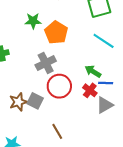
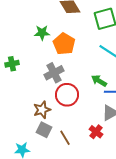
red cross: (90, 90) -> (96, 132), moved
gray square: (35, 101) -> (44, 130), moved
brown star: (18, 102) -> (42, 110), moved

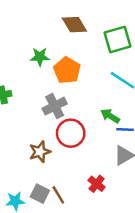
gray square: (44, 130) -> (40, 194), moved
red cross: (96, 132) -> (97, 184), moved
brown line: (65, 138) -> (58, 195), moved

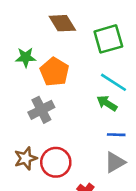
green arrow: (110, 116) -> (107, 103), moved
red circle: (71, 133) -> (56, 162), moved

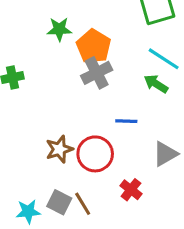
gray cross: (41, 110) -> (97, 73), moved
blue line: (116, 135) -> (126, 121), moved

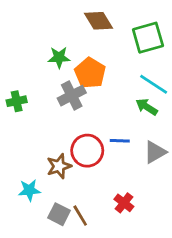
gray cross: (97, 73) -> (72, 96), moved
red circle: (95, 154) -> (87, 151), moved
gray triangle: (165, 154) -> (155, 152), moved
cyan star: (28, 212) -> (29, 190), moved

